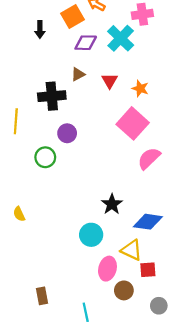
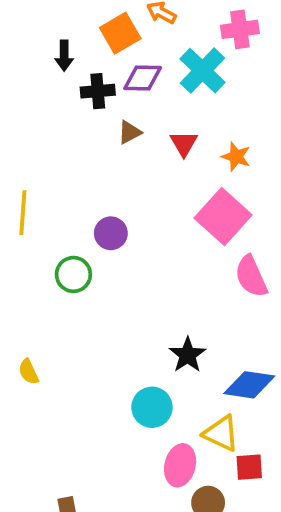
black cross: (52, 96) -> (98, 91), moved, size x0.7
pink semicircle: (149, 158) -> (251, 276), turned -70

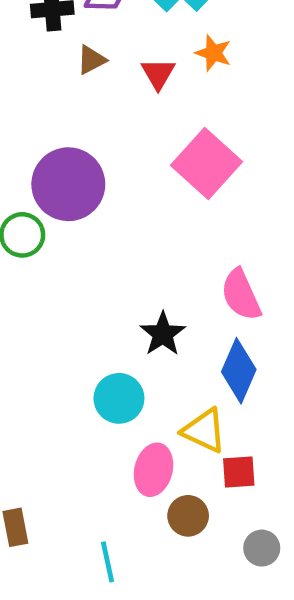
orange star: (236, 157) -> (213, 53), moved
purple circle: (111, 233) -> (68, 184), size x1.8
pink semicircle: (251, 276) -> (241, 295), moved
blue diamond: (249, 385) -> (239, 371), turned -75

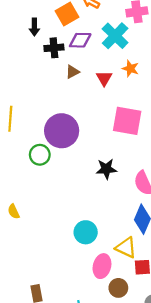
pink square: (206, 163) -> (127, 121), turned -32
black star: (163, 334) -> (106, 169), moved, turned 30

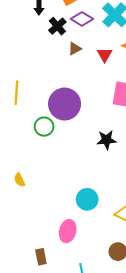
purple diamond: (80, 40) -> (82, 19), turned 30
black cross: (54, 48) -> (57, 26), turned -36
pink ellipse: (102, 266) -> (68, 231), moved

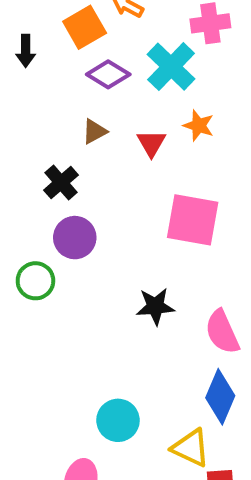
black cross: (57, 26) -> (61, 183), moved
purple circle: (65, 104) -> (75, 238), size x0.7

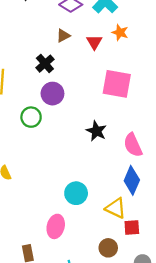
black star: (155, 306) -> (96, 131), turned 30

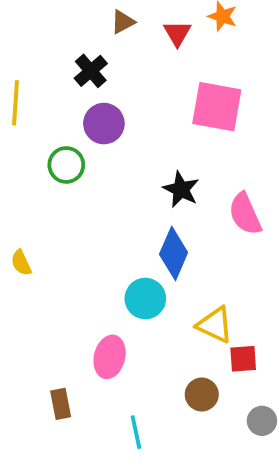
blue diamond: (132, 180) -> (174, 253), moved

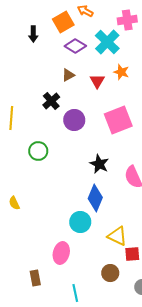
pink square: (217, 107) -> (118, 120), turned -32
purple circle: (104, 124) -> (74, 120), moved

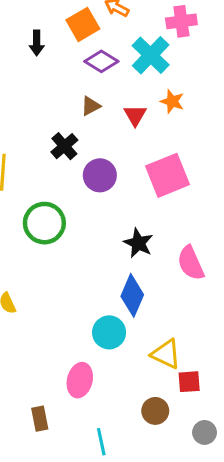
green circle: (38, 151) -> (44, 223), size x1.4

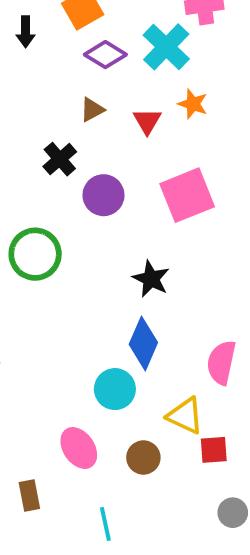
pink semicircle: (191, 263) -> (221, 362), moved, turned 36
pink ellipse: (80, 380) -> (79, 448), turned -48
brown circle: (155, 411) -> (143, 458), moved

